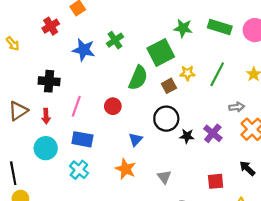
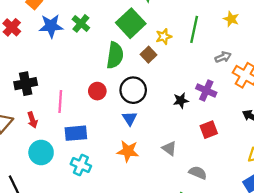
blue star: (84, 50) -> (51, 26), moved
black circle: (166, 119) -> (133, 90), moved
red square: (216, 181) -> (209, 130), moved

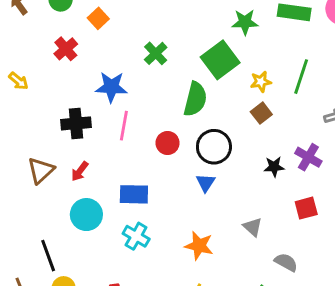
blue star: (51, 26) -> (111, 87), moved
brown square: (149, 55) -> (261, 113), moved
pink line: (60, 101) -> (124, 126), moved
red arrow: (32, 120) -> (80, 171), turned 49
orange star: (128, 151) -> (199, 246), moved

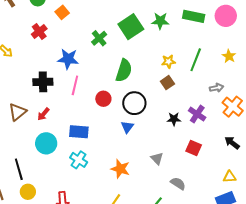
green square: (220, 60) -> (131, 27), moved
red square: (306, 208) -> (194, 148), turned 35

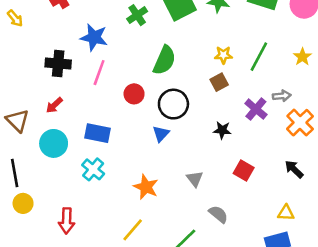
brown triangle: (17, 112) -> (18, 121), moved, turned -42
purple cross: (197, 114) -> (256, 109), moved

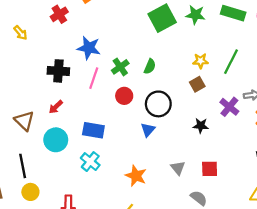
green cross: (137, 15) -> (120, 67), moved
green semicircle: (164, 60) -> (150, 66), size x0.6
red square: (244, 171) -> (210, 169), moved, turned -30

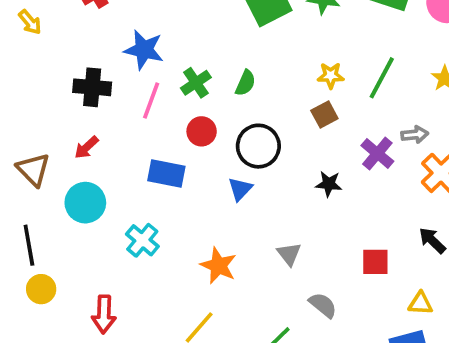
blue rectangle: (93, 130) -> (166, 173), moved
red square: (210, 169) -> (375, 262), moved

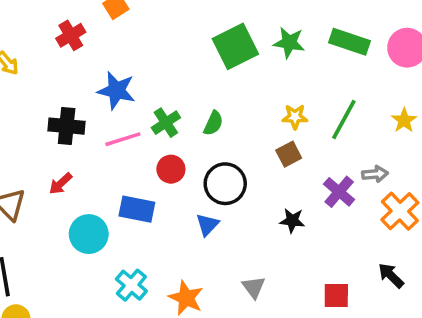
pink line: (151, 100) -> (123, 139), turned 52
cyan circle: (85, 203) -> (89, 234), moved
cyan cross: (142, 240) -> (131, 285), moved

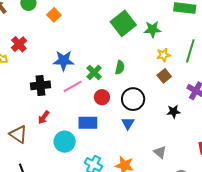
red cross: (71, 35) -> (19, 44), moved
green star: (289, 43) -> (152, 29), moved

